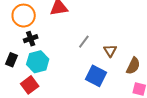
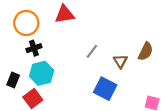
black rectangle: (12, 60) -> (13, 80), moved
brown semicircle: (133, 66) -> (146, 51), moved

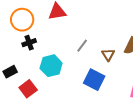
cyan hexagon: (42, 73) -> (51, 66), moved
black rectangle: (13, 80) -> (10, 72), turned 40

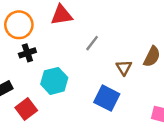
gray line: (82, 46) -> (92, 43), moved

